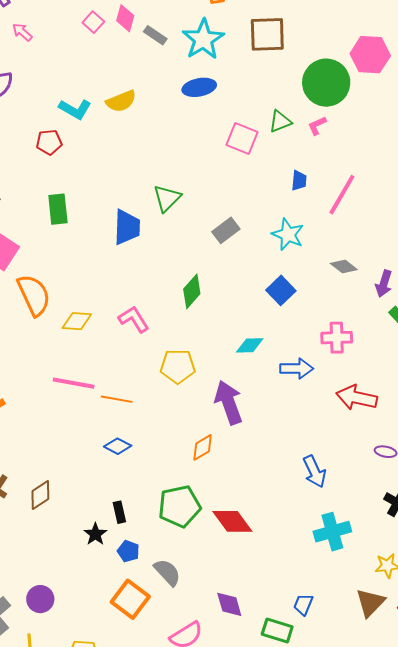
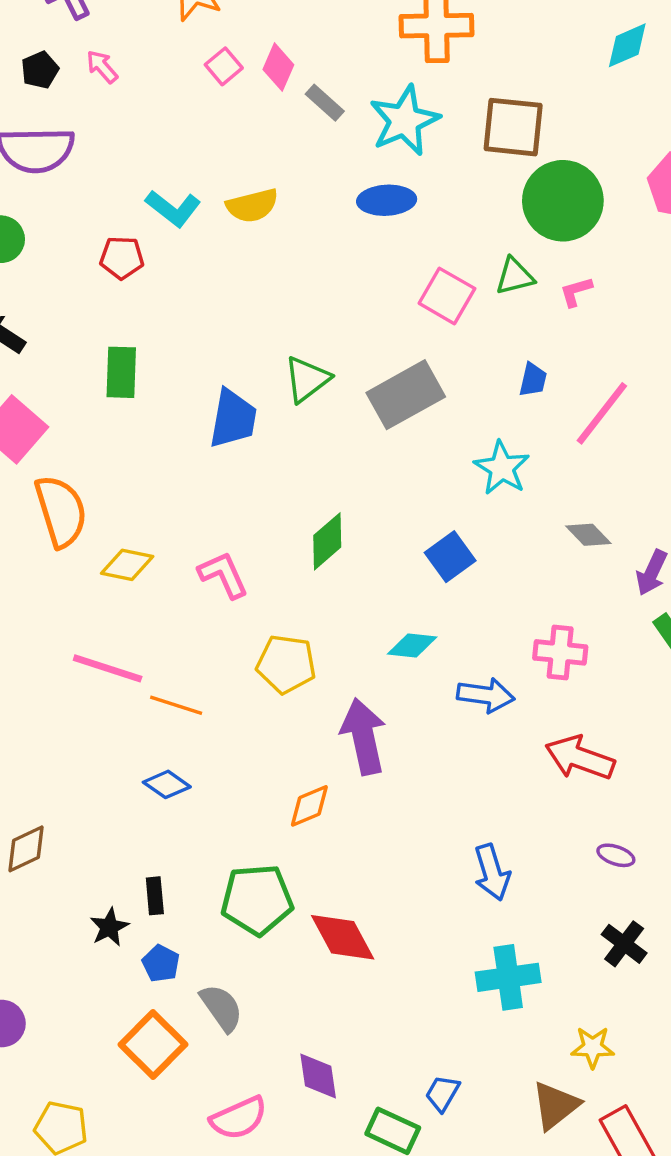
green circle: (326, 83) -> (563, 201), moved
gray rectangle: (226, 230) -> (406, 395), moved, size x1.6
blue square: (281, 290) -> (450, 557), moved

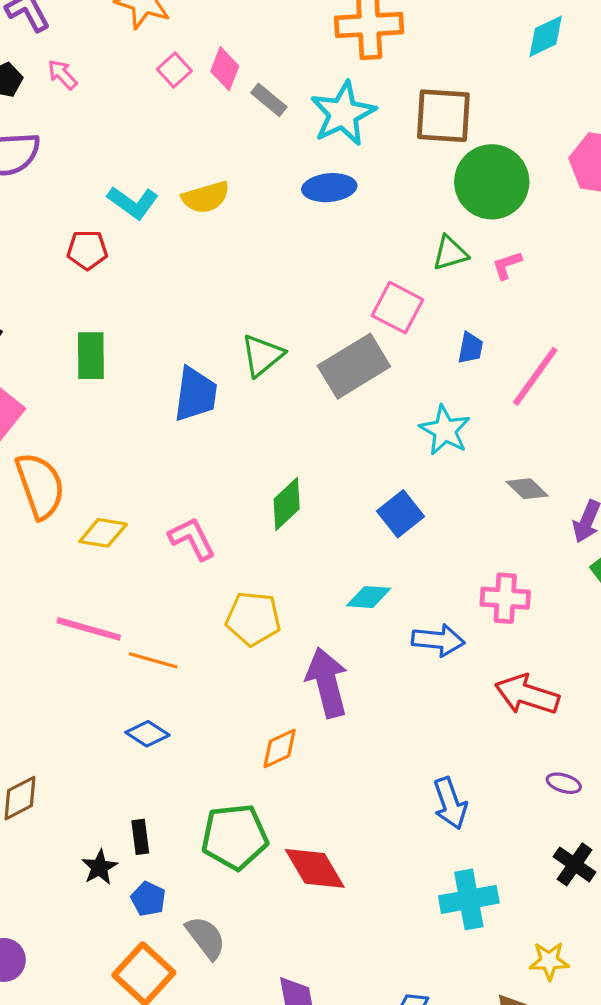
pink square: (447, 296) -> (397, 308), moved

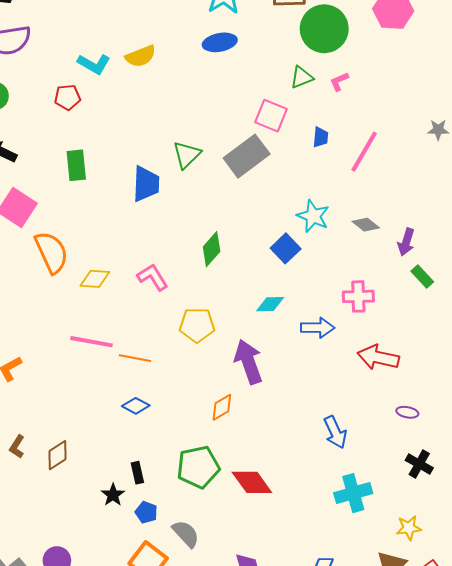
cyan star: (445, 430) -> (313, 216), moved

